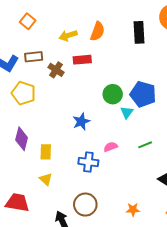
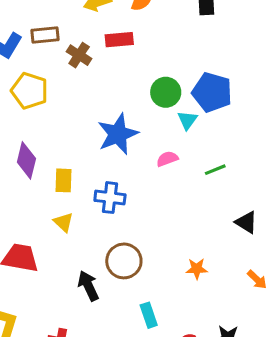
blue star: (81, 122) -> (118, 134), size x1.5
pink semicircle: (111, 147) -> (167, 159), moved
blue cross: (88, 162) -> (110, 198), moved

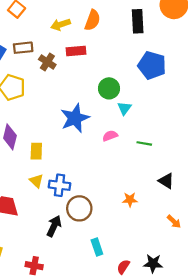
blue pentagon: (212, 92) -> (152, 65), moved
green line: (215, 170) -> (144, 143), turned 32
blue cross: (110, 198) -> (59, 185), moved
orange star: (197, 269) -> (130, 200), moved
black arrow: (88, 286) -> (54, 226), turned 50

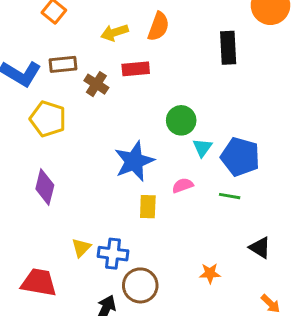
black rectangle: (138, 21) -> (228, 48), moved
blue pentagon: (152, 65) -> (240, 157), moved
yellow rectangle: (36, 151) -> (148, 207), moved
yellow triangle: (36, 181) -> (81, 248), turned 32

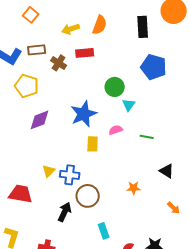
black rectangle: (228, 48) -> (143, 27), moved
blue pentagon: (240, 157) -> (154, 67), moved
purple diamond: (45, 187) -> (40, 120), moved, turned 55

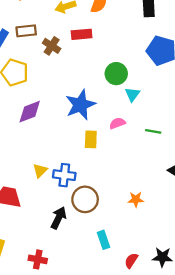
orange star: (134, 188) -> (136, 199), moved

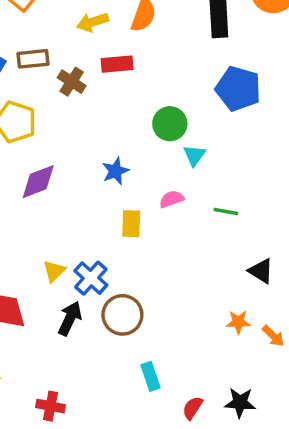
blue star: (80, 105) -> (115, 171), size x0.6
blue cross: (64, 175) -> (91, 278), turned 35
orange star: (136, 199) -> (238, 322), moved
black arrow: (59, 218) -> (70, 318), moved

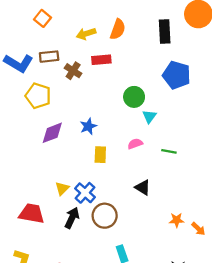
blue star: (115, 171) -> (88, 126), moved
yellow rectangle: (131, 224) -> (100, 155), moved
black triangle: (261, 271) -> (143, 187), moved

